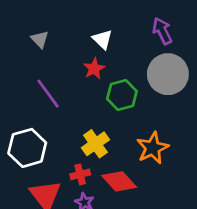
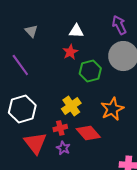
white triangle: (102, 39) -> (76, 31), turned -42
purple line: (48, 94) -> (20, 65), moved

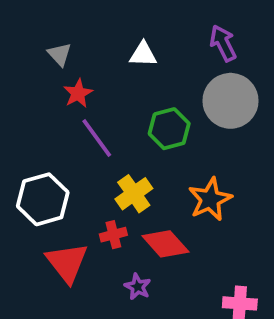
red star: (70, 52) -> (78, 93), moved
purple line: (20, 65) -> (97, 138), moved
purple star: (63, 148) -> (138, 287), moved

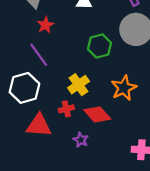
purple line: (97, 138) -> (39, 55), moved
red triangle: (67, 263) -> (39, 125), turned -48

